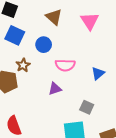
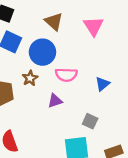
blue circle: (44, 45) -> (42, 52), size x1.5
brown star: (23, 65) -> (30, 78), moved

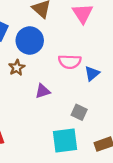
pink semicircle: (66, 75) -> (70, 62), moved

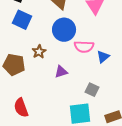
blue circle: (30, 41) -> (64, 30), moved

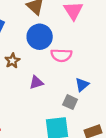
blue triangle: (103, 57) -> (82, 85), moved

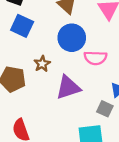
purple triangle: (36, 82) -> (68, 87), size x1.6

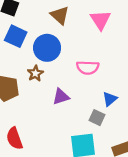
blue circle: (72, 38) -> (47, 48), moved
purple triangle: (68, 87) -> (61, 97), size x0.7

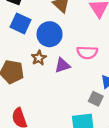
purple triangle: (61, 97) -> (62, 65), moved

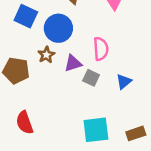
pink semicircle: (87, 52) -> (101, 49), turned -96
gray square: (96, 99) -> (91, 78), moved

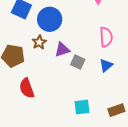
pink semicircle: (101, 49) -> (106, 37), moved
red semicircle: (25, 123) -> (27, 88), moved
cyan square: (96, 130) -> (82, 107), size x0.7

